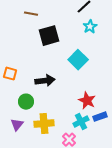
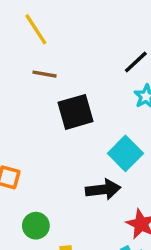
black arrow: (45, 81) -> (103, 190), moved

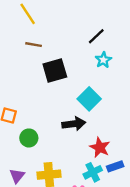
green circle: (36, 226) -> (29, 138), moved

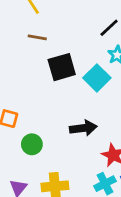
cyan square: (89, 99) -> (97, 78), moved

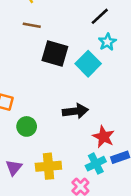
black square: (62, 67) -> (55, 53), turned 32

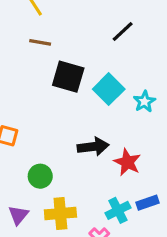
cyan star: (107, 42) -> (144, 101), moved
green circle: (27, 126) -> (40, 176), moved
red star: (103, 137) -> (127, 162), moved

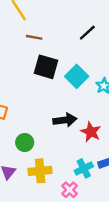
brown line: (40, 42) -> (34, 37), moved

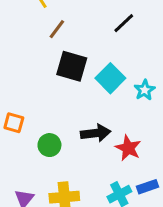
brown line: (34, 37) -> (57, 29), turned -63
green circle: (25, 142) -> (49, 145), moved

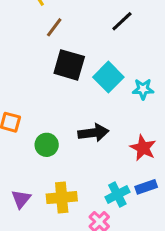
cyan star: (145, 90) -> (143, 89), turned 30
red star: (128, 148) -> (143, 148), moved

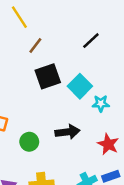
black square: (69, 65) -> (48, 76), turned -35
cyan star: (143, 89) -> (101, 104), moved

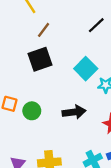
black square: (48, 76) -> (40, 59), moved
green circle: (29, 142) -> (32, 111), moved

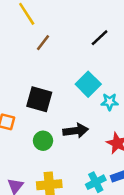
black square: (40, 59) -> (39, 99), moved, turned 35
green circle: (32, 111) -> (43, 141), moved

